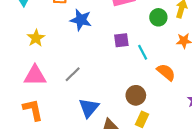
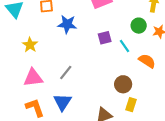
green circle: (158, 17) -> (139, 26), moved
blue triangle: (89, 108) -> (62, 102), moved

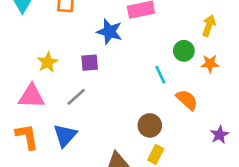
blue star: (67, 24) -> (109, 32), moved
purple square: (105, 38) -> (90, 63), moved
yellow star: (30, 45) -> (48, 62), moved

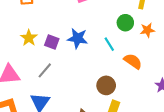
blue star: (109, 32) -> (78, 38), moved
yellow star: (48, 62) -> (29, 38), moved
purple square: (90, 63) -> (52, 42), turned 32

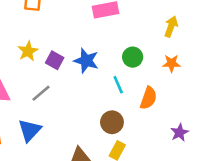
green circle: (125, 23) -> (133, 57), moved
cyan line: (109, 44) -> (118, 85), moved
orange semicircle: (133, 61) -> (148, 98), turned 66

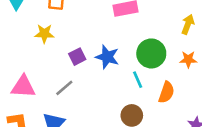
yellow star: (28, 51) -> (44, 34), moved, turned 30
green circle: (133, 57) -> (151, 53), size x1.5
purple square: (55, 60) -> (77, 57), turned 35

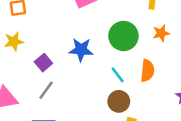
purple square: (77, 57) -> (43, 63), moved
cyan line: (138, 80) -> (118, 75), moved

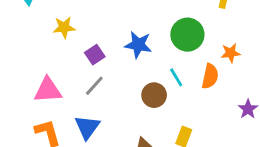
orange star: (161, 33) -> (231, 53), moved
brown circle: (119, 101) -> (154, 95), moved

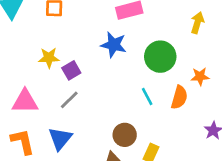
yellow star: (64, 27) -> (49, 58), moved
blue star: (138, 45) -> (114, 45), moved
brown circle: (154, 95) -> (125, 135), moved

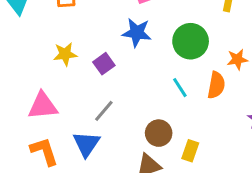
purple square: (71, 70) -> (104, 64), moved
gray line: (69, 100) -> (104, 111), moved

